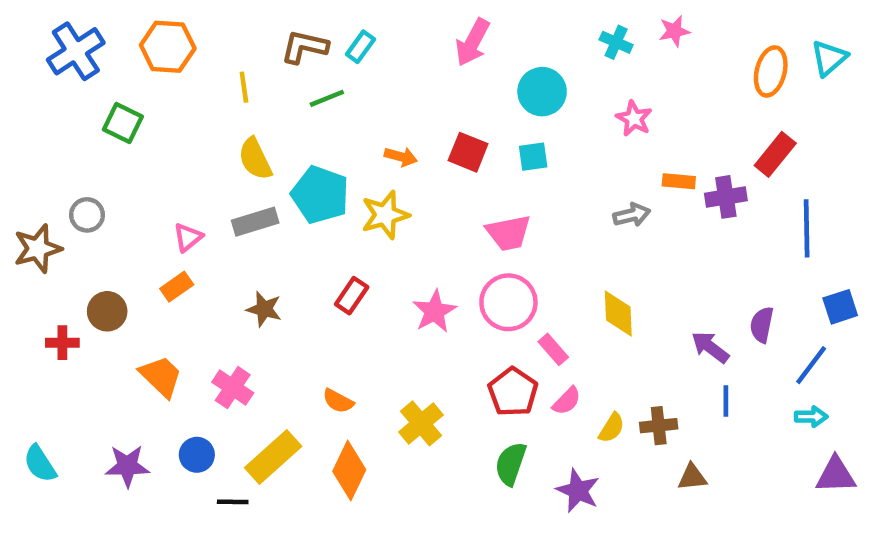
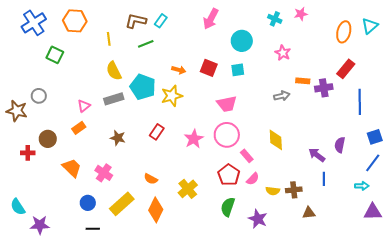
brown star: (38, 249) -> (17, 111), turned 30
blue line: (811, 365) -> (373, 163), moved
yellow semicircle: (612, 428) -> (273, 191), turned 64
purple star: (127, 466) -> (40, 225), moved
black line: (233, 502) -> (93, 229), moved

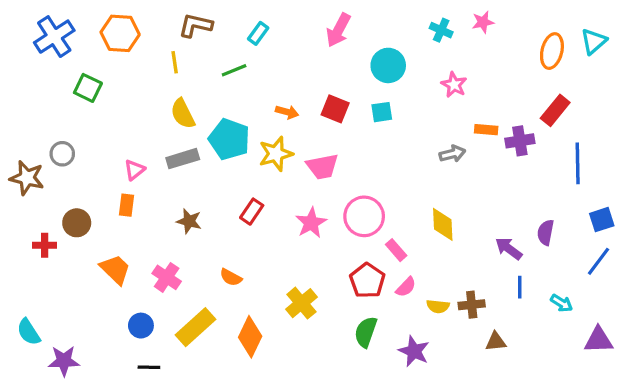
brown L-shape: (136, 21) -> (196, 25), moved
pink trapezoid: (227, 104) -> (322, 167), moved
orange rectangle: (79, 128) -> (126, 205), turned -48
orange semicircle: (151, 179) -> (231, 277), moved
cyan arrow: (362, 186) -> (562, 303), moved, turned 32

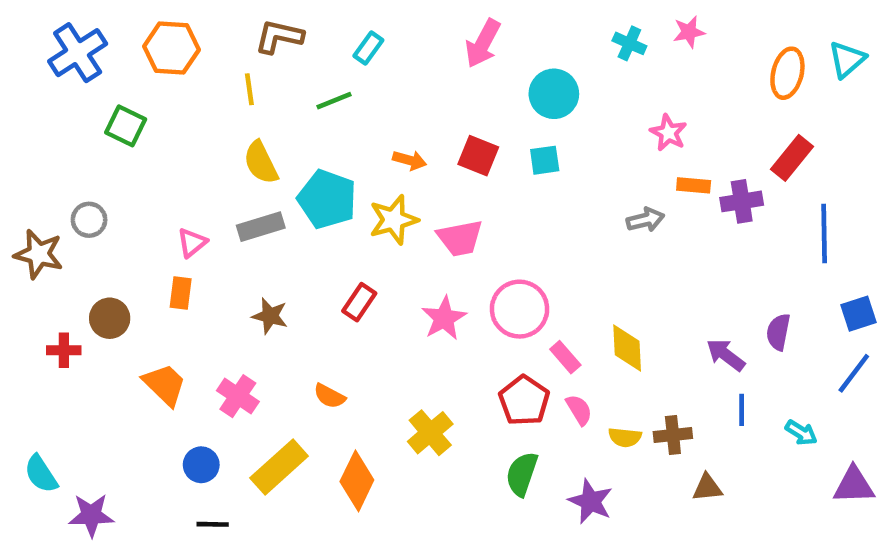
pink star: (454, 85) -> (668, 133), moved
yellow diamond: (443, 224) -> (627, 348), moved
pink semicircle: (406, 287) -> (579, 410), turned -75

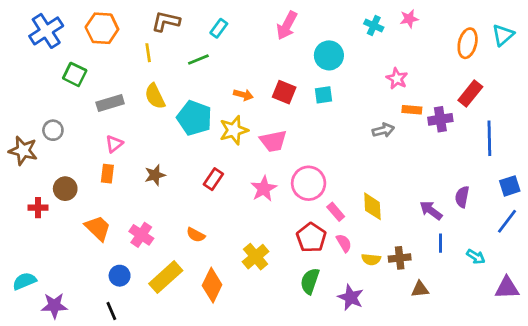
gray rectangle: (261, 227) -> (110, 103), moved
brown star: (270, 316) -> (155, 175), moved, turned -30
cyan semicircle: (41, 474) -> (24, 281), turned 100
black line: (213, 524) -> (111, 311), moved, turned 66

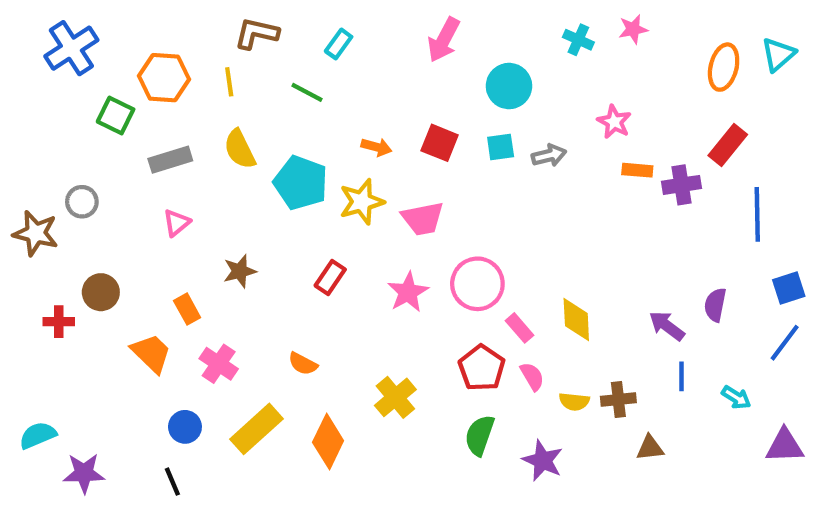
orange hexagon: (102, 28) -> (164, 78), moved
green line: (198, 60) -> (307, 92), turned 50
gray arrow: (383, 130) -> (549, 155), moved
orange rectangle: (107, 174) -> (187, 309), moved, turned -36

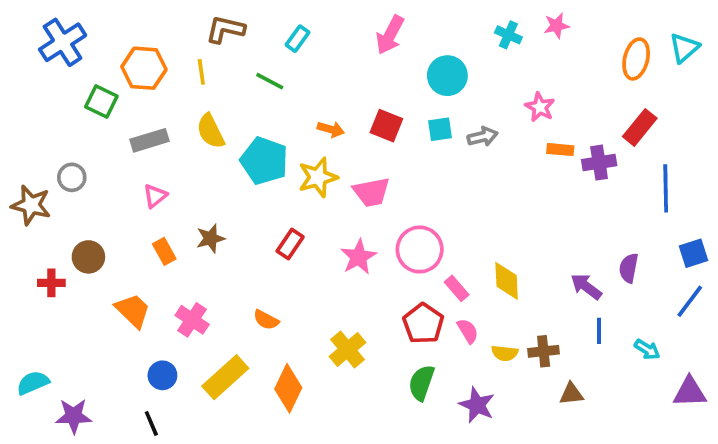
orange rectangle: (187, 309) -> (164, 251), moved

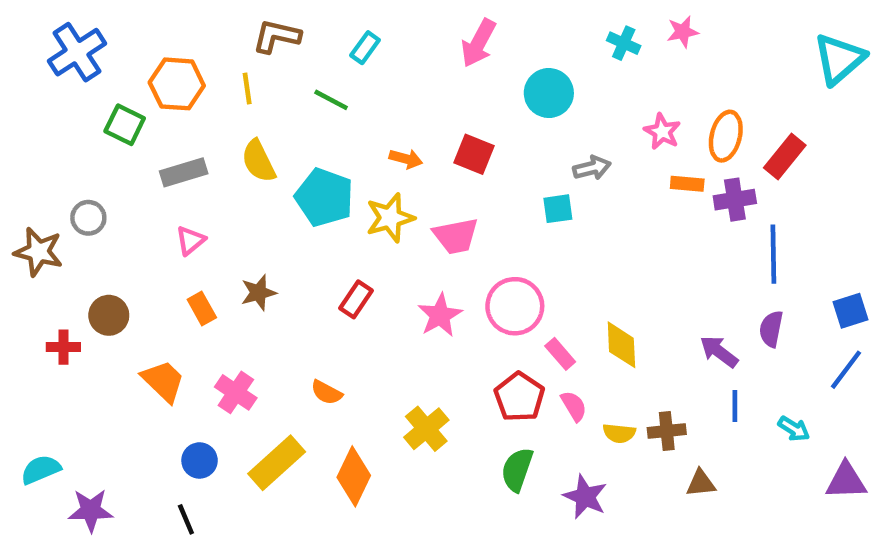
cyan triangle: (684, 48) -> (839, 59), size x1.4
orange ellipse: (636, 59) -> (726, 136), moved
cyan square: (440, 129) -> (558, 209), moved
blue line: (666, 188) -> (773, 254), moved

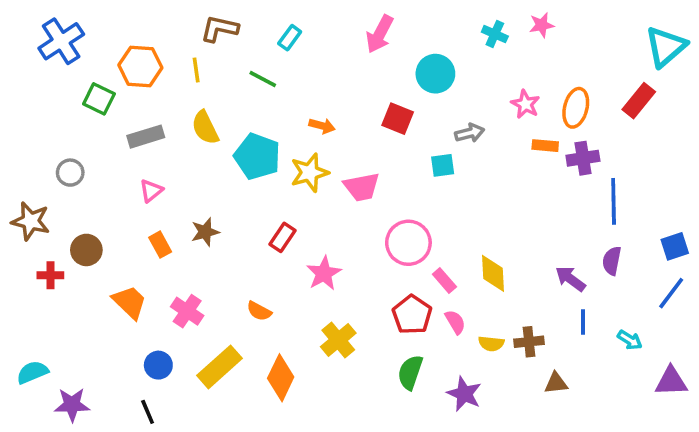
red square: (474, 154) -> (398, 119), moved
red rectangle: (785, 157) -> (639, 101), moved
brown star: (38, 252) -> (31, 221), moved
pink star: (440, 315) -> (324, 273), moved

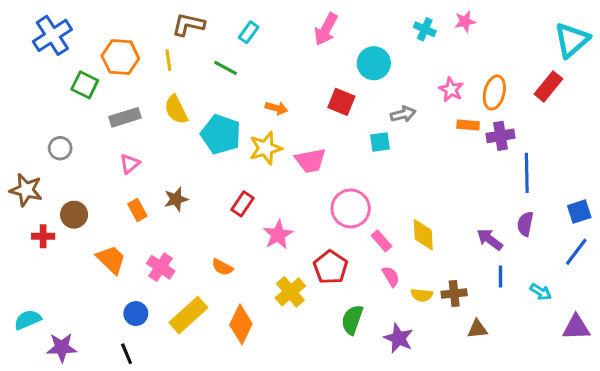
red pentagon: (412, 315) -> (331, 267), moved

